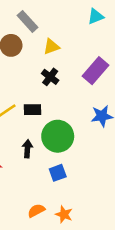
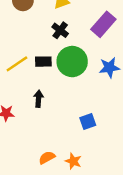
green circle: (58, 136) -> (72, 62), moved
blue square: (58, 173) -> (88, 122), moved

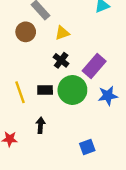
purple rectangle: (103, 24) -> (94, 66), moved
yellow line: (17, 64) -> (20, 92), turned -75

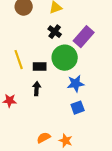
black rectangle: (45, 90) -> (40, 67), moved
blue star: (108, 96) -> (76, 84), moved

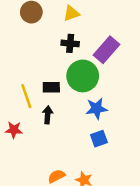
black cross: (55, 32) -> (70, 43), turned -32
yellow line: (19, 60) -> (26, 96), moved

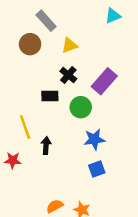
black cross: (70, 43) -> (68, 75), turned 35
green circle: (83, 76) -> (81, 107), size x0.7
black rectangle: (51, 87) -> (50, 96), moved

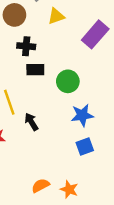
black cross: (68, 75) -> (26, 46), moved, turned -35
purple rectangle: (104, 81) -> (95, 34), moved
black arrow: (46, 146) -> (31, 122), turned -35

